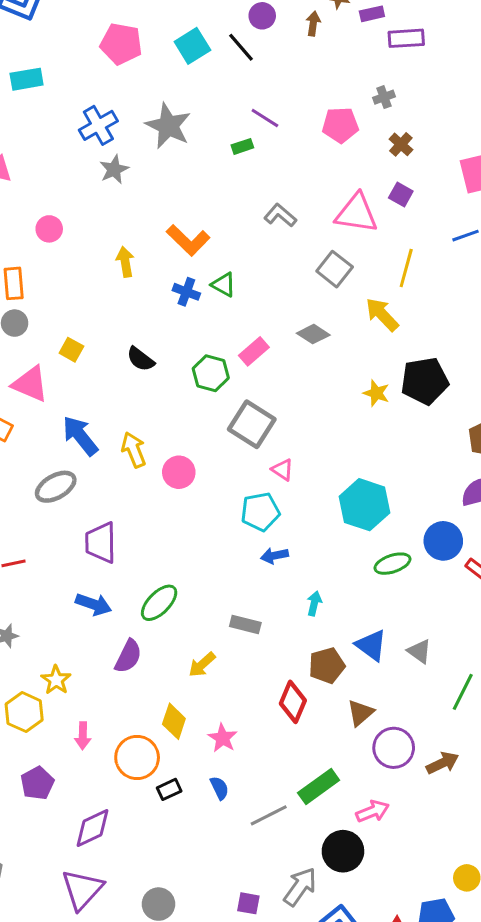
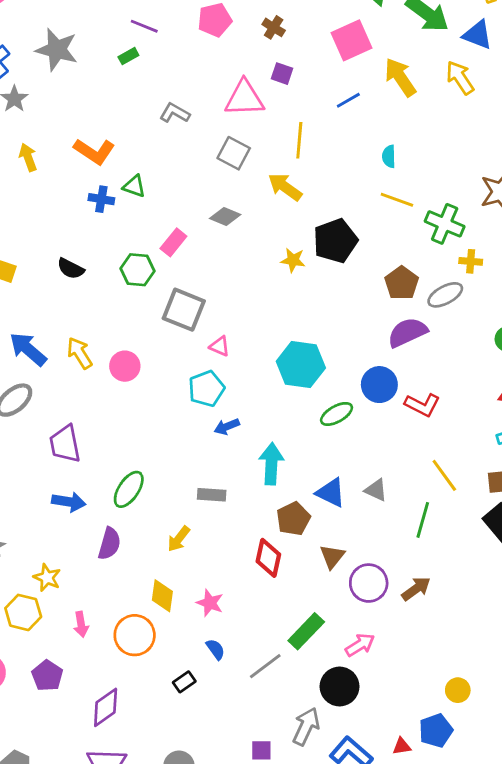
yellow arrow: (125, 262) -> (28, 157), moved
cyan arrow: (314, 603) -> (271, 464), size x1.8
black rectangle: (169, 789) -> (184, 682), moved

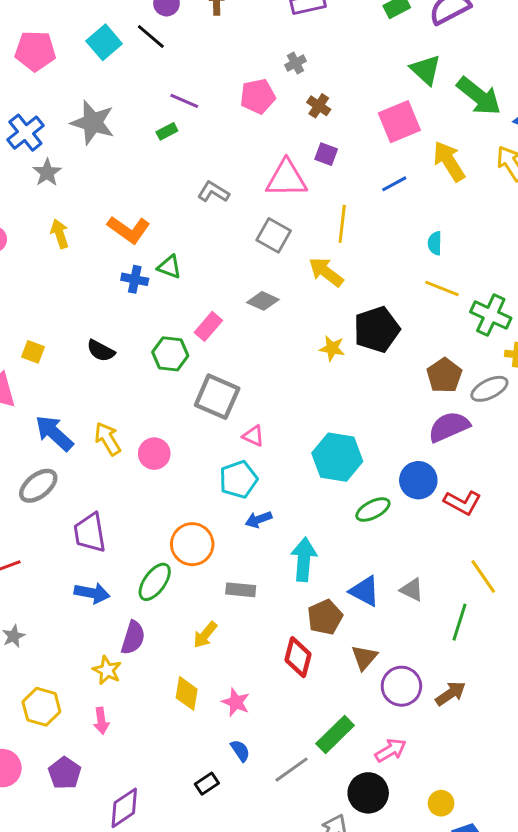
yellow star: (47, 578) -> (107, 670), moved
orange circle: (135, 635) -> (192, 544), moved
yellow circle: (458, 690) -> (441, 803), moved

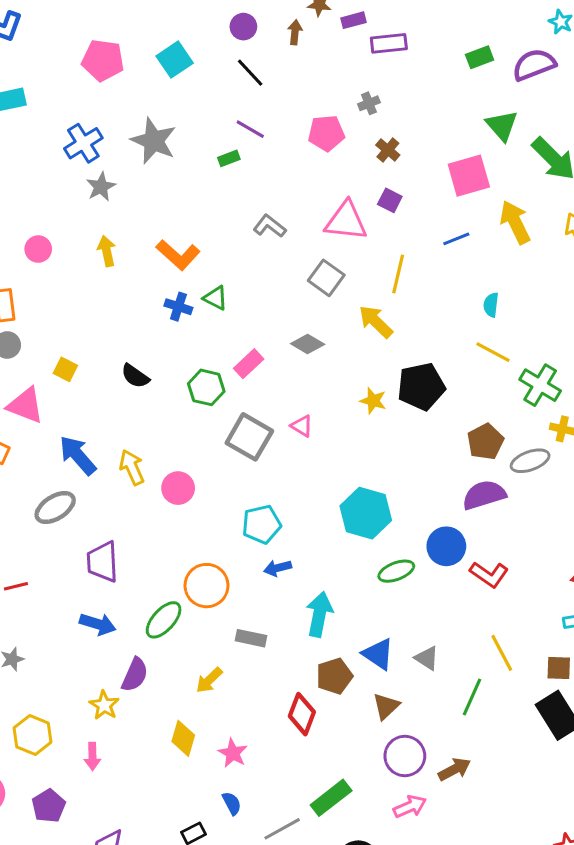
black line: (151, 36) -> (250, 73), moved
pink triangle: (253, 436) -> (302, 426), moved
brown triangle: (364, 657) -> (386, 706), moved
pink arrow: (391, 750) -> (410, 807), moved

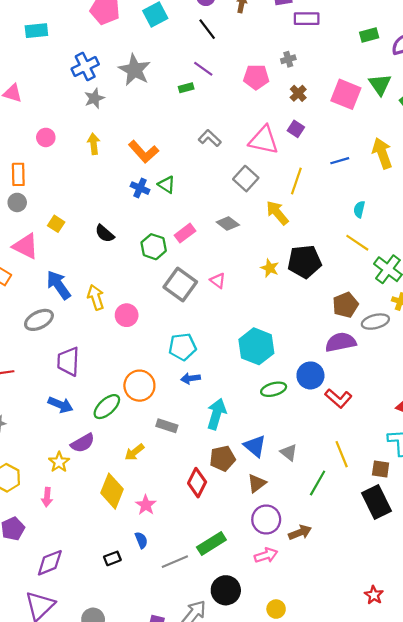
pink square: (469, 176) -> (346, 94), moved, turned 32
purple semicircle: (135, 675) -> (83, 443), turned 30
yellow diamond: (183, 738) -> (112, 491), size x1.4

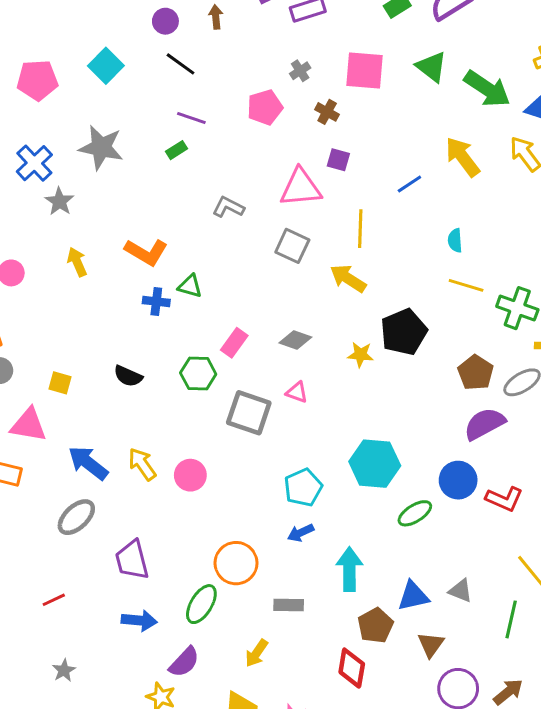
pink square: (346, 94) -> (365, 70), moved
gray diamond: (228, 224) -> (295, 340), moved
cyan pentagon: (182, 347) -> (303, 487), moved
blue triangle: (255, 446) -> (413, 596), turned -35

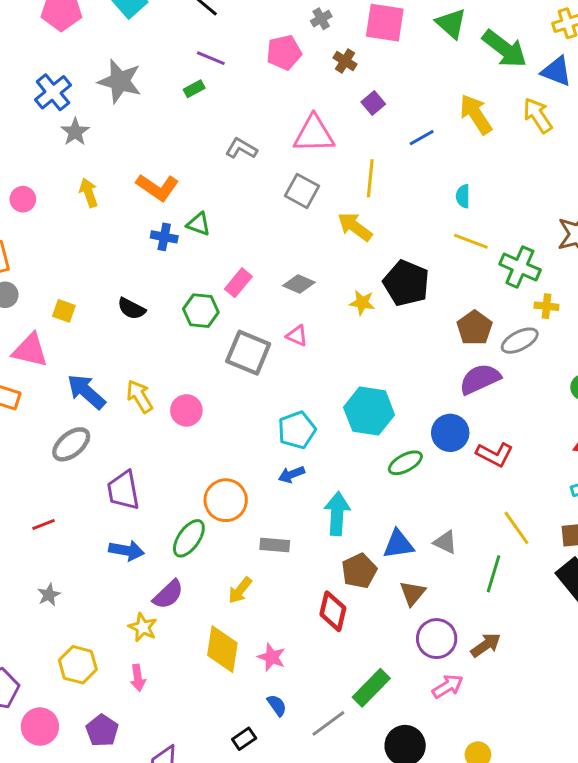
purple square: (338, 160) -> (373, 103), moved, turned 30
black pentagon: (404, 332) -> (406, 283), turned -30

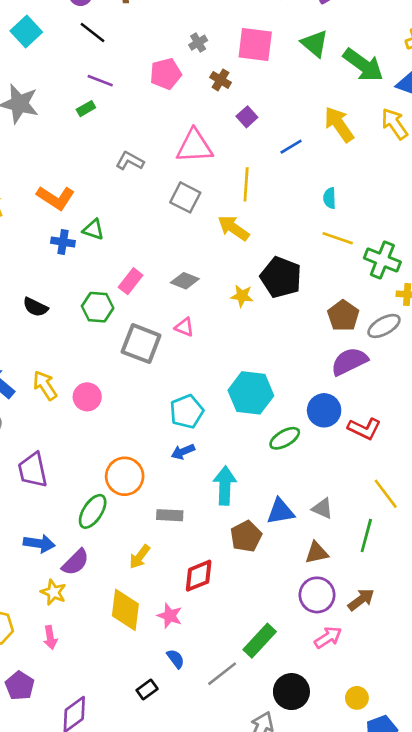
blue arrow: (126, 551) -> (39, 543), moved
brown triangle: (412, 593) -> (317, 553), moved, turned 40
red diamond: (333, 611) -> (199, 576), moved, turned 56

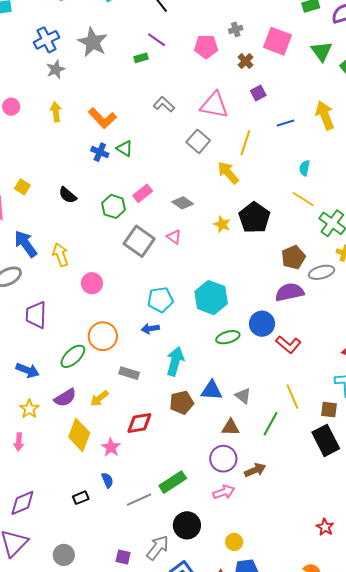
pink circle: (87, 397) -> (92, 283), moved
purple semicircle: (75, 562) -> (65, 398), moved

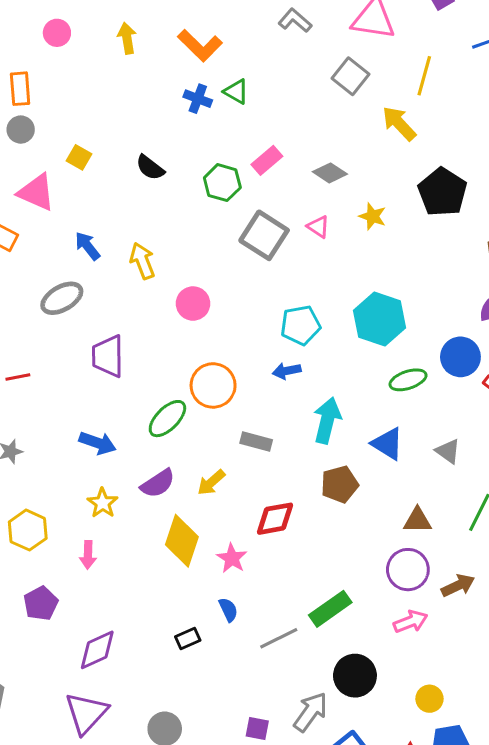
yellow star: (222, 224) -> (373, 216), moved
blue arrow: (26, 244) -> (87, 246), size x0.7
blue triangle: (211, 390) -> (388, 444), moved, turned 30
gray triangle: (243, 396) -> (448, 451), moved

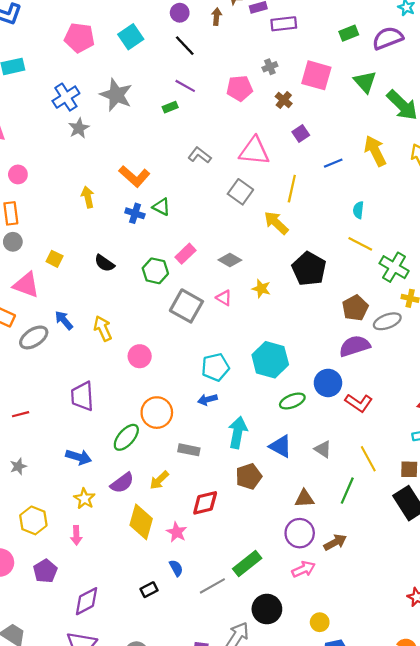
pink circle: (57, 33) -> (18, 174), moved
yellow arrow: (127, 38) -> (88, 197), moved
gray ellipse: (62, 298) -> (34, 337), moved

